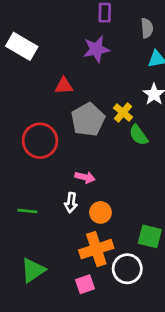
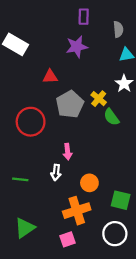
pink arrow: (85, 177) -> (68, 152), turned 70
orange circle: (101, 212) -> (89, 183), moved
white circle: (127, 269) -> (115, 234), moved

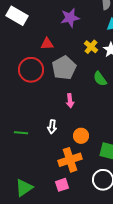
yellow cross: (99, 99) -> (91, 47), moved
red circle: (31, 122) -> (31, 70), moved
pink arrow: (68, 152) -> (70, 101), moved
green triangle: (25, 228) -> (24, 188), moved

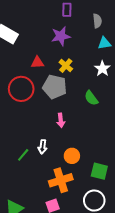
yellow cross: (91, 47) -> (66, 66), moved
gray pentagon: (64, 68) -> (55, 87), turned -30
green line: (21, 133) -> (23, 155), moved, turned -56

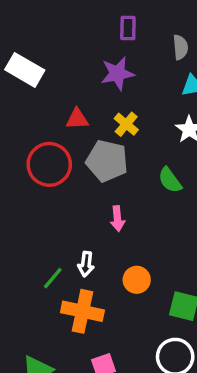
orange cross: (61, 180) -> (82, 311), moved, turned 30

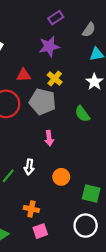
purple rectangle: (128, 28) -> (56, 18), turned 56
gray semicircle: (180, 47) -> (89, 30), turned 40
orange cross: (82, 311) -> (31, 209), moved, size x0.6

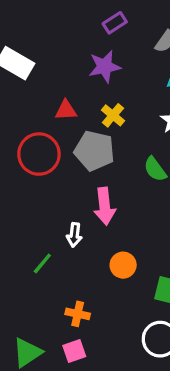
pink arrow: (49, 138) -> (105, 206), size x1.5
white arrow: (29, 167) -> (74, 235), moved
pink square: (40, 231) -> (74, 351), moved

